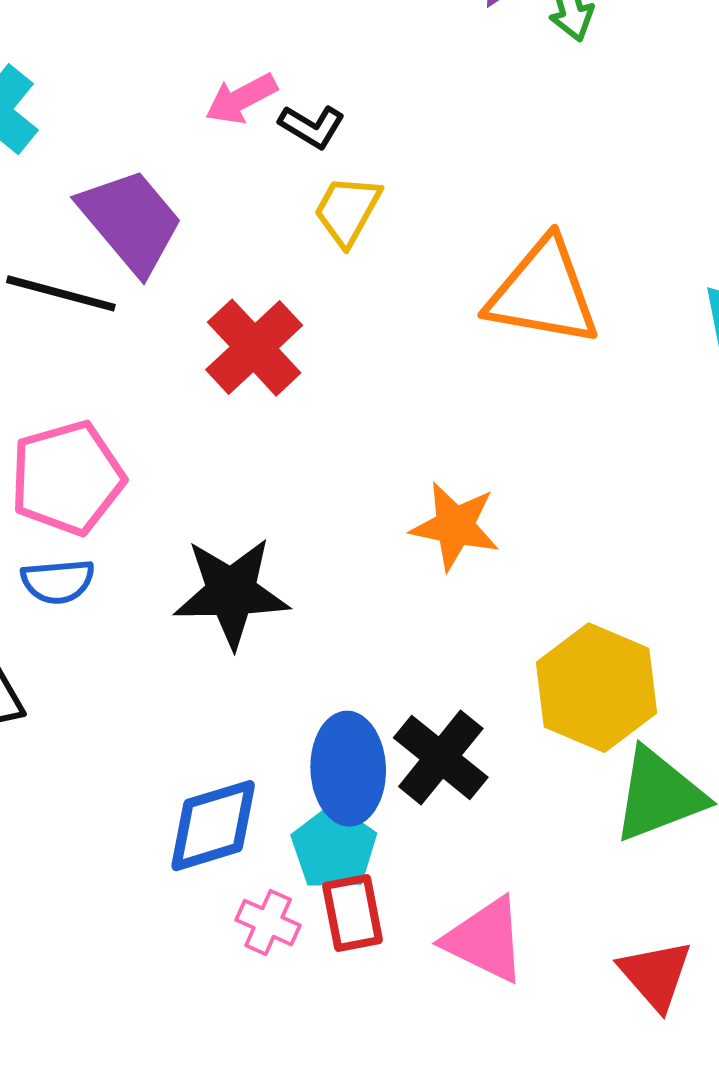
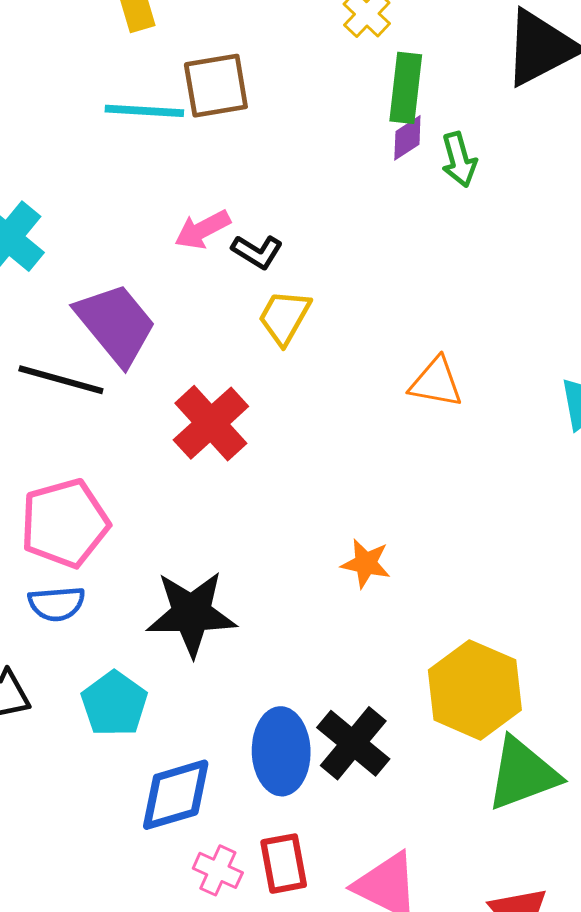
orange triangle: (543, 293) -> (436, 382), size x0.6
orange star: (455, 526) -> (366, 563), size x0.7
cyan pentagon: (334, 848) -> (114, 704), moved

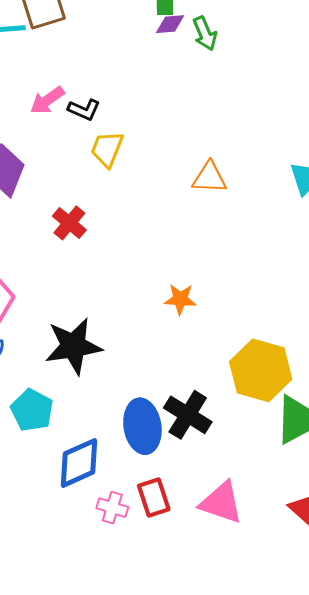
purple diamond: (407, 138) -> (170, 24), turned 36
red cross: (211, 423) -> (69, 223), size x0.7

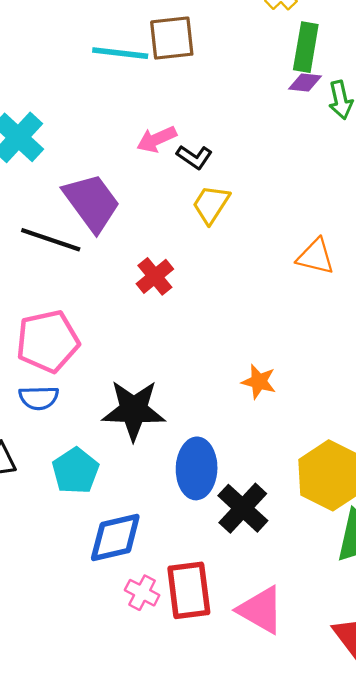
blue ellipse: (142, 426) -> (197, 468), moved
red rectangle: (154, 498) -> (189, 590), size x1.4

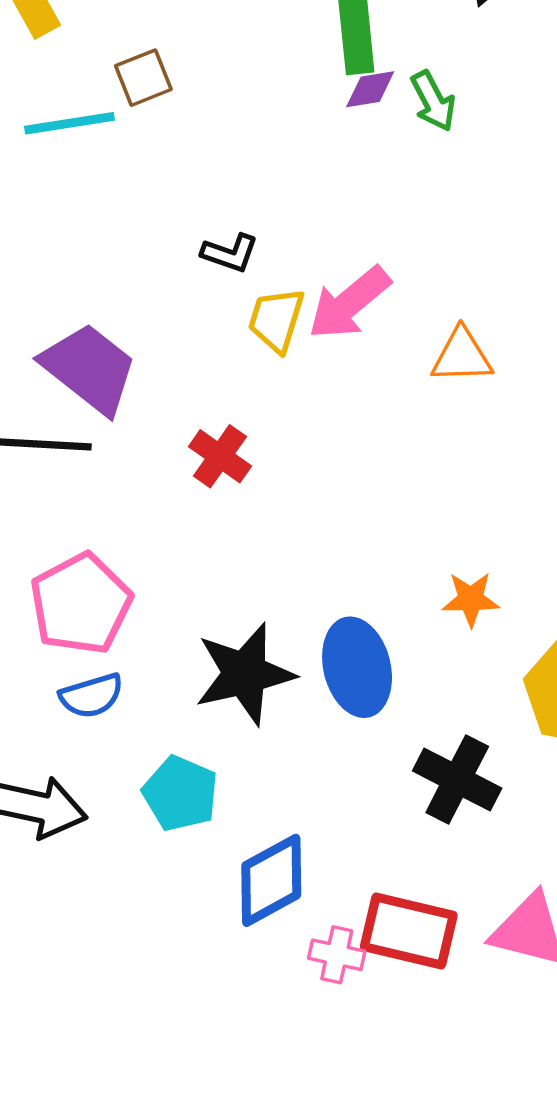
brown square: (172, 38) -> (143, 78), size x0.7
pink arrow: (157, 139) -> (349, 303), moved, size x1.4
orange star: (259, 382) -> (471, 599), moved
blue ellipse: (197, 468) -> (357, 667), moved
red rectangle: (189, 590) -> (409, 931), turned -54

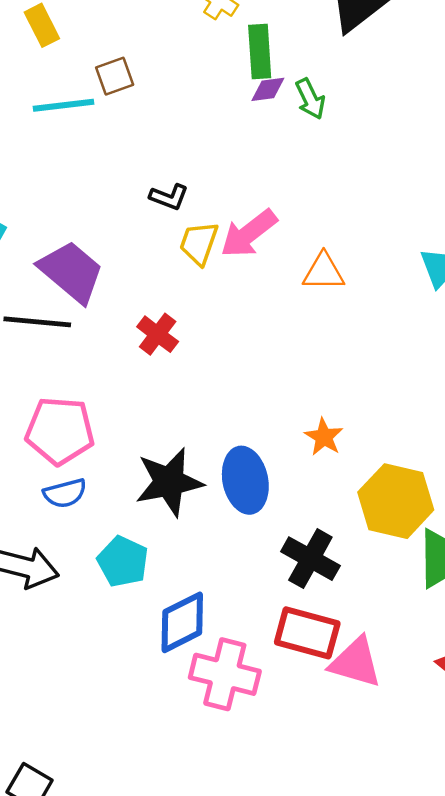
orange star: (471, 599) -> (324, 437), turned 30
pink pentagon: (81, 604) -> (60, 431), turned 30
red rectangle: (409, 931) -> (307, 633), moved
pink cross: (337, 955) -> (225, 674), size x1.8

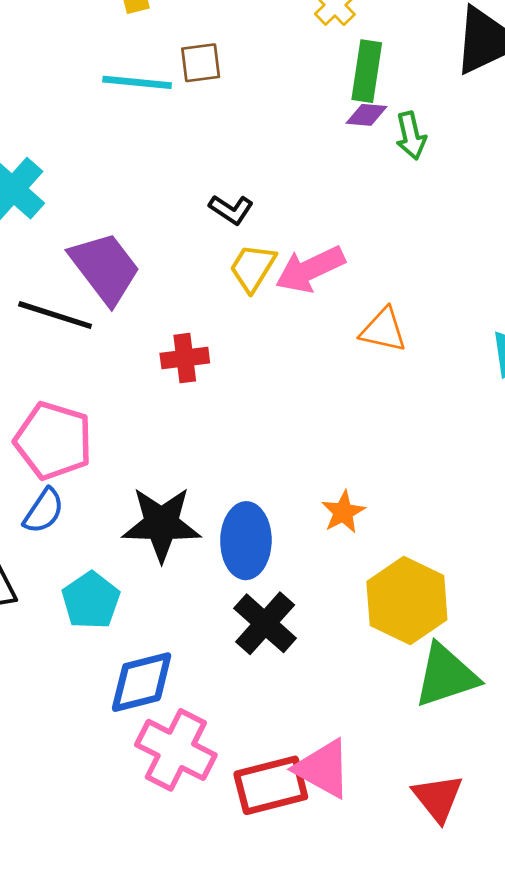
red cross: (158, 334) -> (185, 358), turned 33
blue semicircle: (65, 493) -> (44, 511), turned -54
black cross: (310, 559) -> (265, 623), moved
red rectangle: (307, 633) -> (271, 785), moved, turned -42

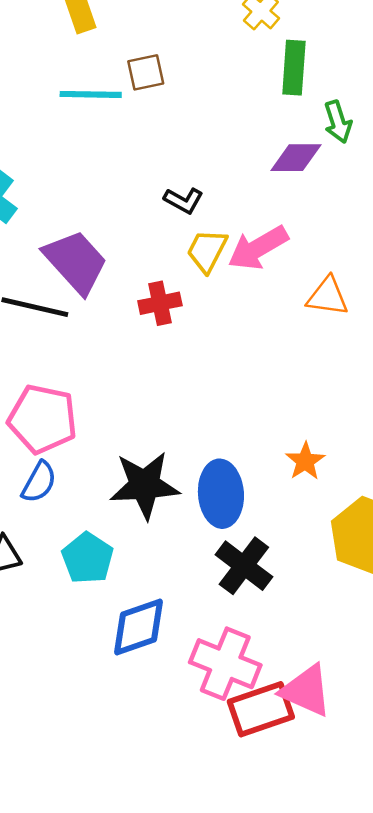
purple diamond: (366, 115) -> (296, 158), moved, size x1.4
red cross: (185, 358) -> (160, 303), moved
pink cross: (176, 750) -> (225, 664), moved

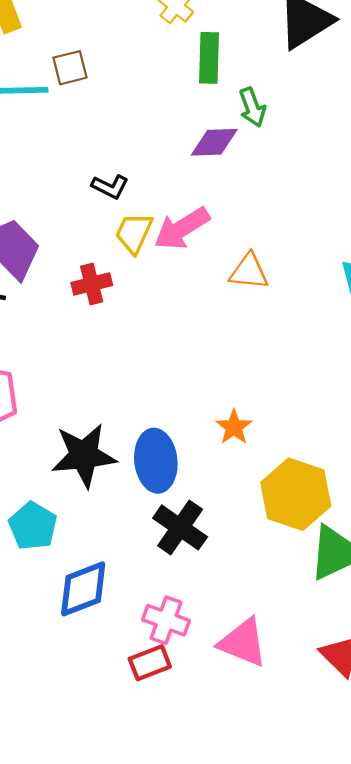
pink cross: (225, 664) -> (166, 620), size x0.7
red rectangle: (261, 709) -> (150, 663), moved, size x0.7

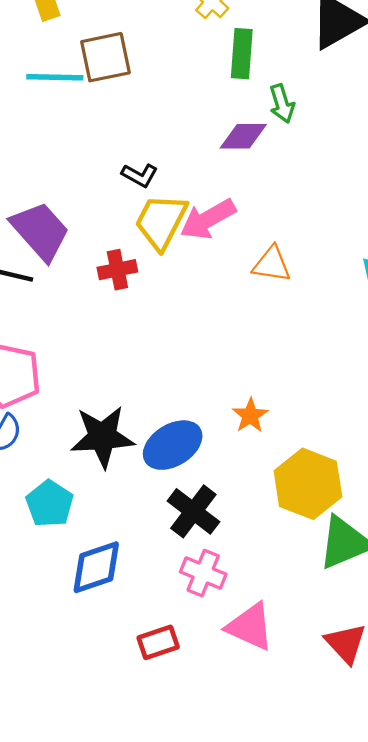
brown square: (70, 68) -> (105, 57), size x1.5
yellow trapezoid: (134, 233) -> (161, 221), size x1.4
blue ellipse: (156, 461) -> (173, 445), turned 62
pink cross: (166, 620) -> (203, 573), moved

